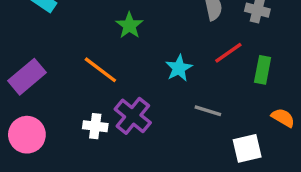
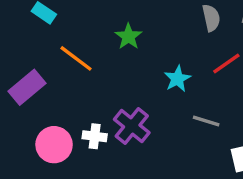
orange line: (100, 70) -> (76, 58), moved
pink circle: (27, 135) -> (54, 145), moved

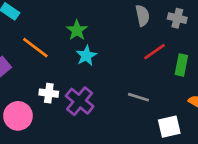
cyan star: (177, 79) -> (86, 56), moved
white cross: (95, 136) -> (49, 93), moved

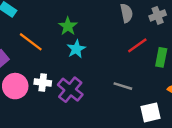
gray cross: (177, 18) -> (158, 15), turned -35
pink circle: (18, 116) -> (15, 86), moved

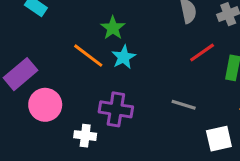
orange line: (31, 42) -> (88, 56), moved
white cross: (43, 82) -> (85, 136), moved
purple cross: (70, 90) -> (116, 109), turned -30

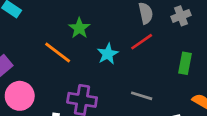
red line: (202, 53) -> (142, 42), moved
cyan star: (124, 57) -> (108, 54), moved

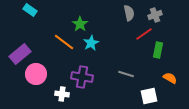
red line: (142, 42) -> (144, 34), moved
cyan star: (108, 54) -> (91, 43), moved

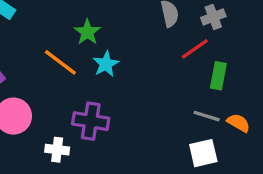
gray line: (126, 74) -> (207, 116), moved

